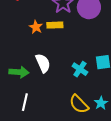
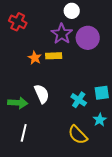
cyan star: (101, 103) -> (100, 120), moved

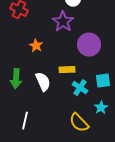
purple circle: (88, 38) -> (89, 45), moved
yellow rectangle: (54, 56) -> (67, 70), moved
green arrow: (18, 103) -> (16, 79), moved, turned 90

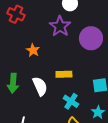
purple circle: (89, 45) -> (91, 38), moved
cyan cross: (80, 88) -> (71, 101), moved

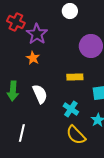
purple star: (60, 26) -> (37, 34), moved
yellow rectangle: (64, 74) -> (75, 77), moved

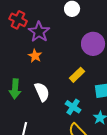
yellow rectangle: (75, 77) -> (77, 75), turned -42

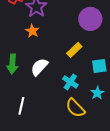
white semicircle: (42, 92) -> (39, 67), turned -114

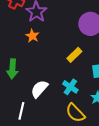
white semicircle: (39, 67) -> (39, 89), moved

